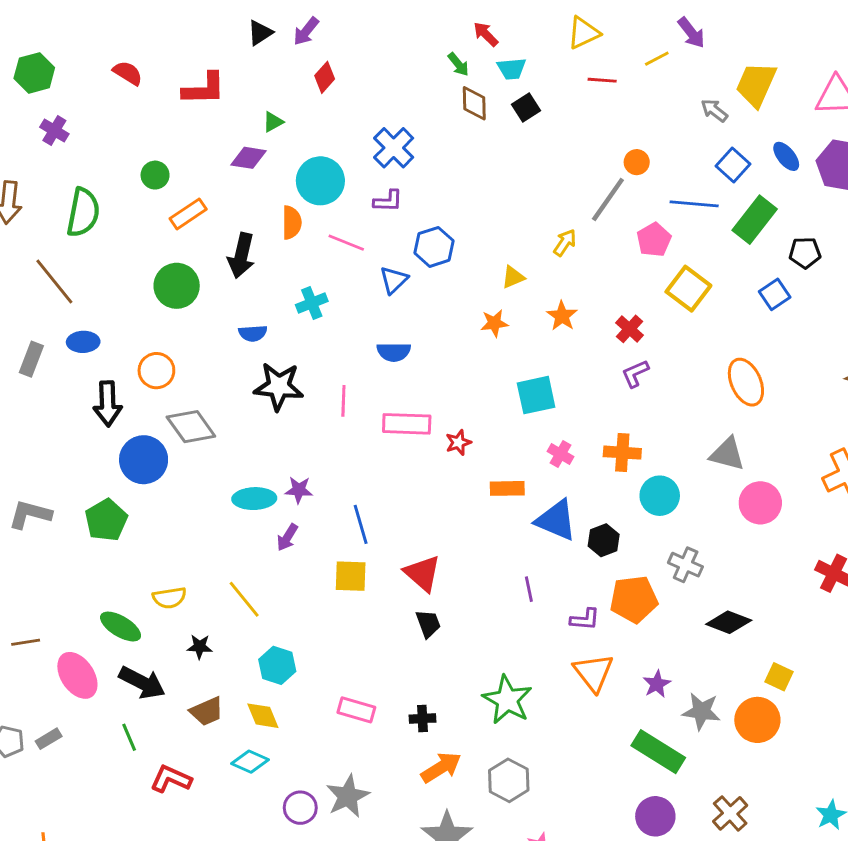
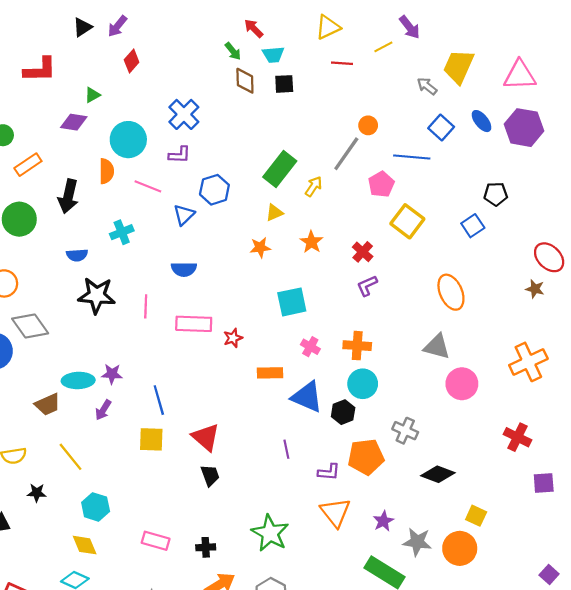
black square: (526, 107) -> (284, 84), turned 30
green rectangle: (755, 220) -> (280, 169), moved
cyan circle: (660, 496) -> (363, 384), moved
brown trapezoid: (207, 711) -> (48, 404), moved

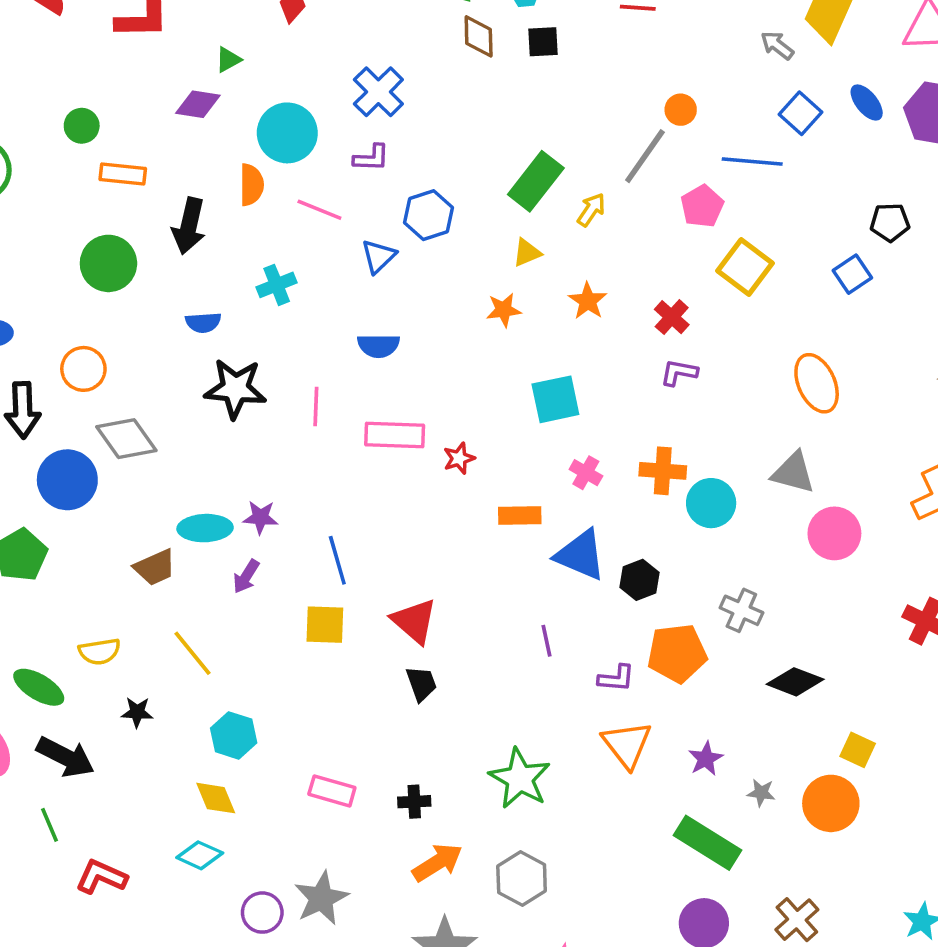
orange rectangle: (28, 165) -> (123, 174), turned 40
purple L-shape: (367, 286) -> (679, 373), turned 35
cyan circle: (363, 384) -> (711, 503), moved
gray star: (417, 542) -> (761, 793), size x0.6

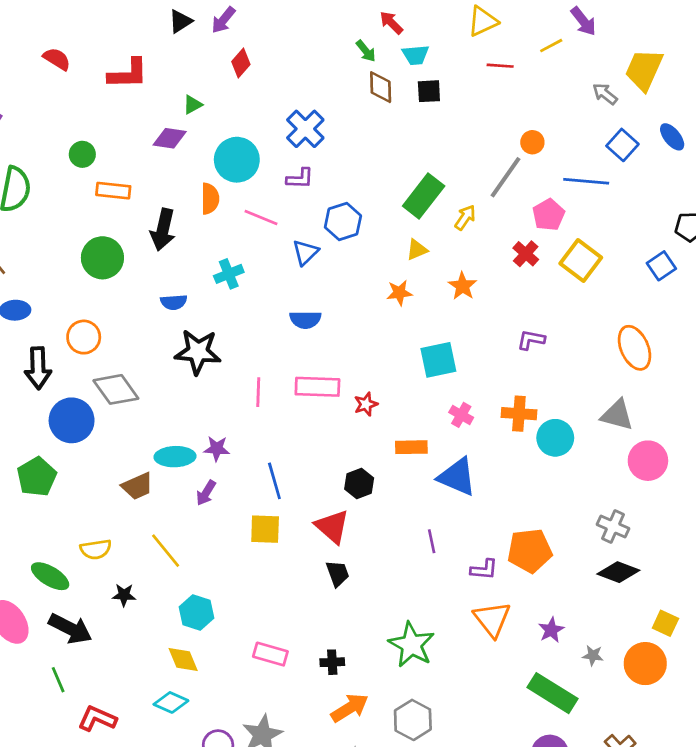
red cross: (672, 317) -> (526, 254), moved
pink line: (316, 406) -> (258, 392), moved
black hexagon: (640, 580) -> (359, 483), moved
gray cross: (741, 610) -> (613, 526), moved

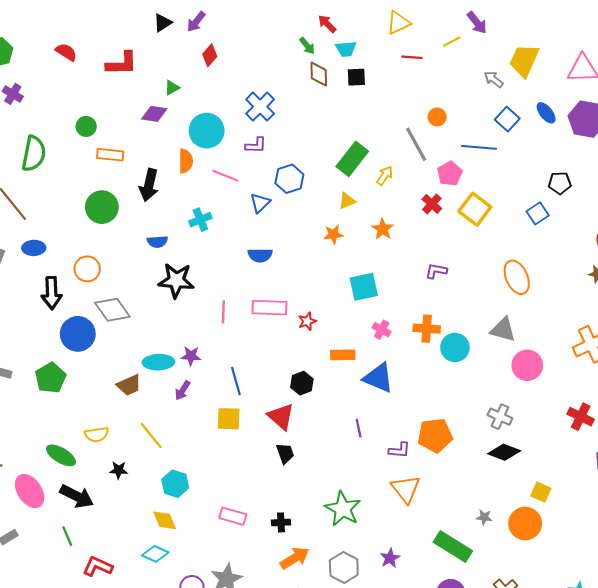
gray line: (506, 177) -> (416, 144), turned -64
purple star: (551, 630) -> (390, 558), moved

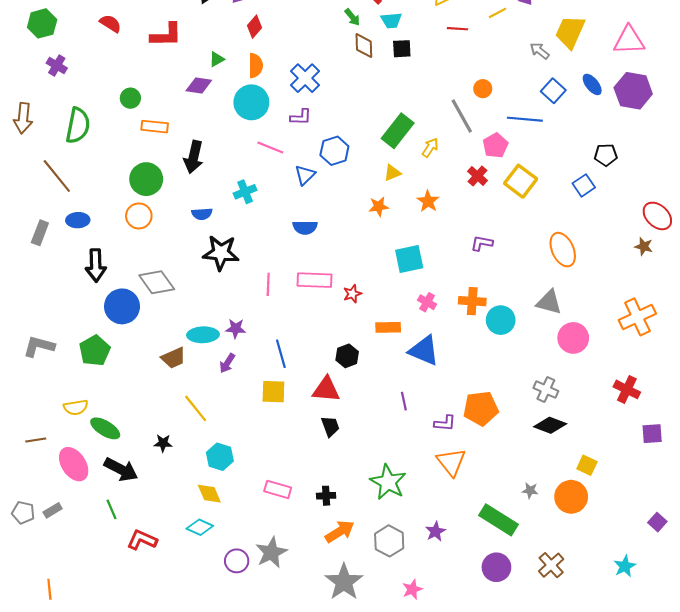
orange semicircle: (186, 161) -> (256, 66), moved
orange circle: (87, 269) -> (139, 216), moved
red triangle: (281, 417) -> (326, 389), turned -36
yellow semicircle: (97, 434) -> (76, 407), moved

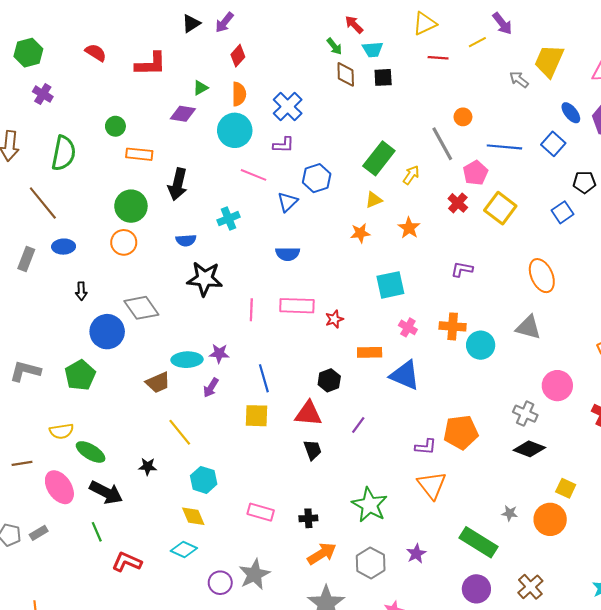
blue square: (553, 91) -> (553, 144), moved
black arrow: (96, 265) -> (81, 291), size x0.6
pink circle: (573, 338) -> (557, 386), moved
purple line: (404, 401) -> (358, 425), moved, turned 48

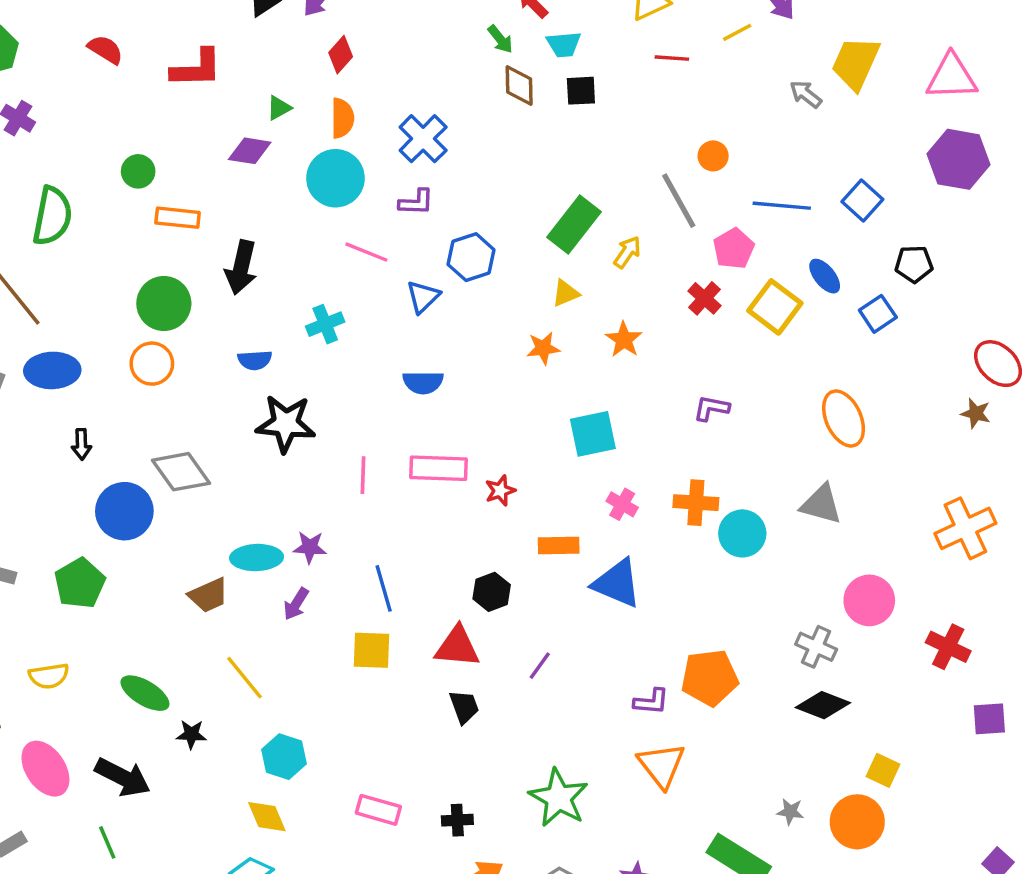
blue ellipse: (571, 113) -> (825, 276), moved
blue ellipse: (64, 247) -> (52, 370), size x1.4
green ellipse: (91, 452) -> (145, 693), moved

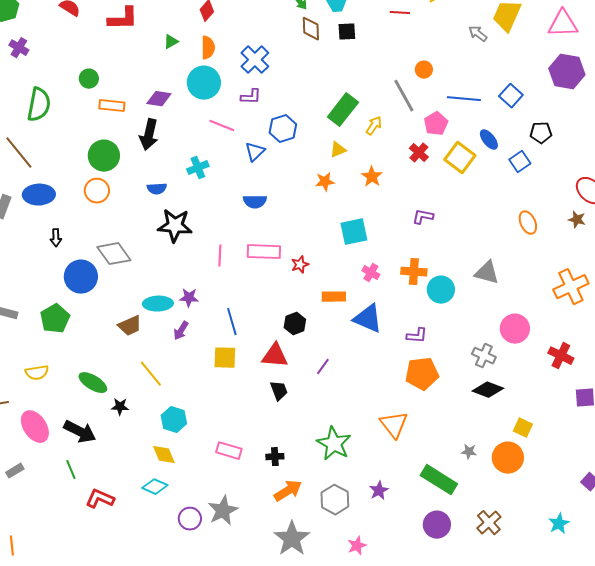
purple diamond: (250, 151) -> (159, 99), moved
orange ellipse: (844, 418) -> (528, 223), moved, size x0.7
purple L-shape: (651, 702) -> (417, 336), moved

